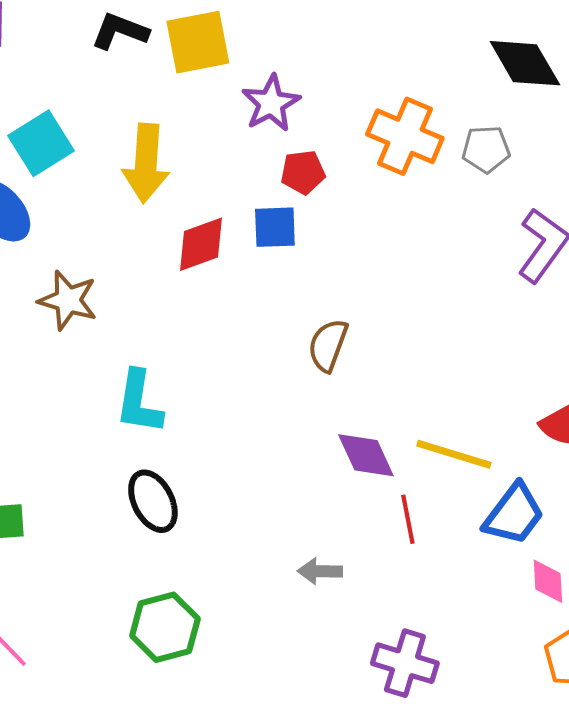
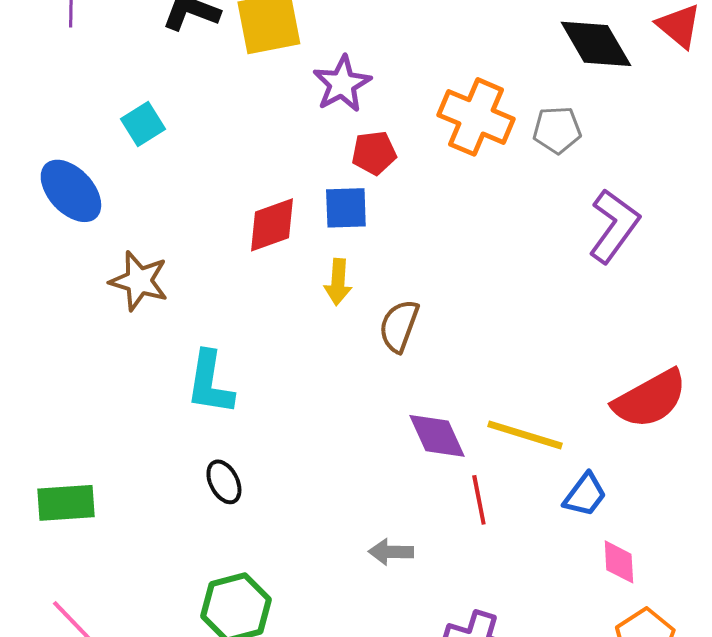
cyan square: (41, 143) -> (143, 124), moved, size x0.7
yellow arrow: (146, 163) -> (338, 282), moved, size x0.6
black ellipse: (153, 501) -> (224, 482), size x0.7
blue trapezoid: (514, 514) -> (585, 495), size x0.7

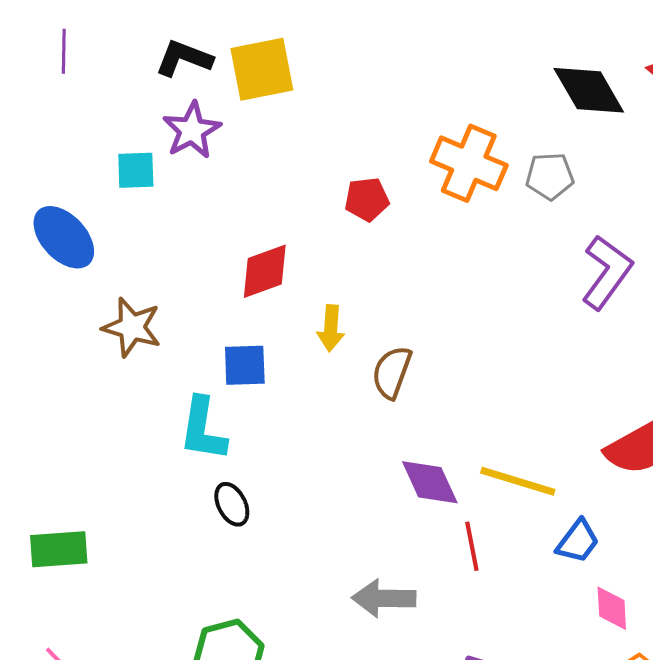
purple star: (342, 84) -> (192, 130), moved
cyan square: (143, 124) -> (136, 170), turned 30
blue square: (346, 208) -> (245, 365), moved
black ellipse: (224, 482) -> (232, 504), moved
gray arrow: (391, 552) -> (384, 598), size x1.4

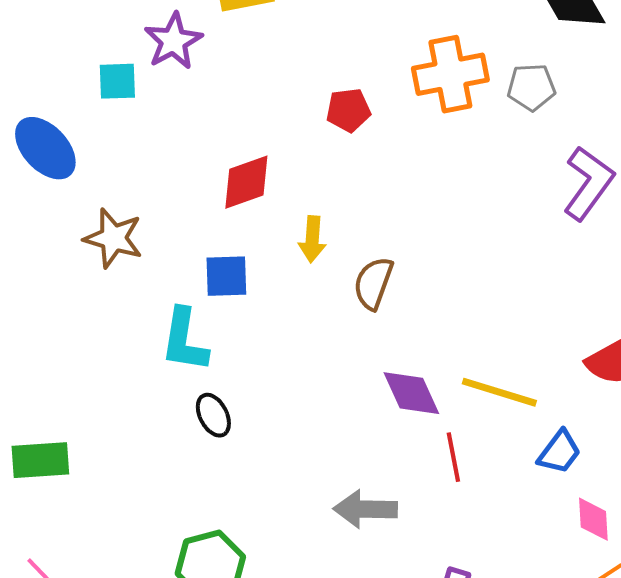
orange cross: (469, 163) -> (450, 74), turned -34

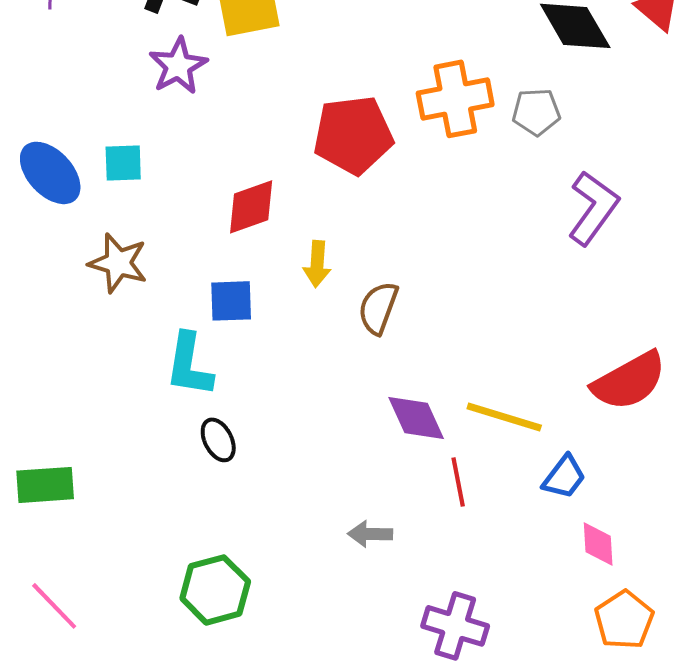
cyan square: (117, 81) -> (123, 163), moved
red pentagon: (348, 110) -> (353, 135), size x1.8
gray arrow: (365, 509) -> (370, 534), size x0.7

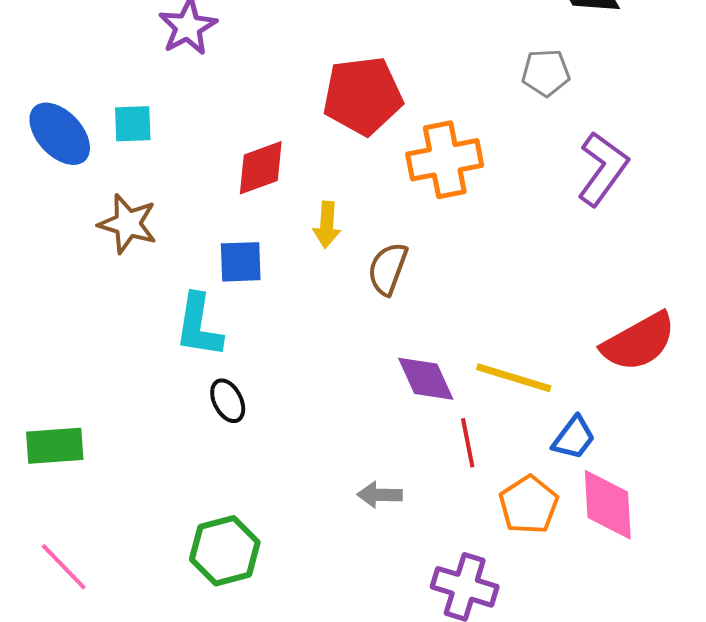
orange cross: (455, 99) -> (445, 160), moved
pink diamond: (598, 544) -> (608, 505), size x1.6
orange pentagon: (624, 620) -> (529, 505), moved

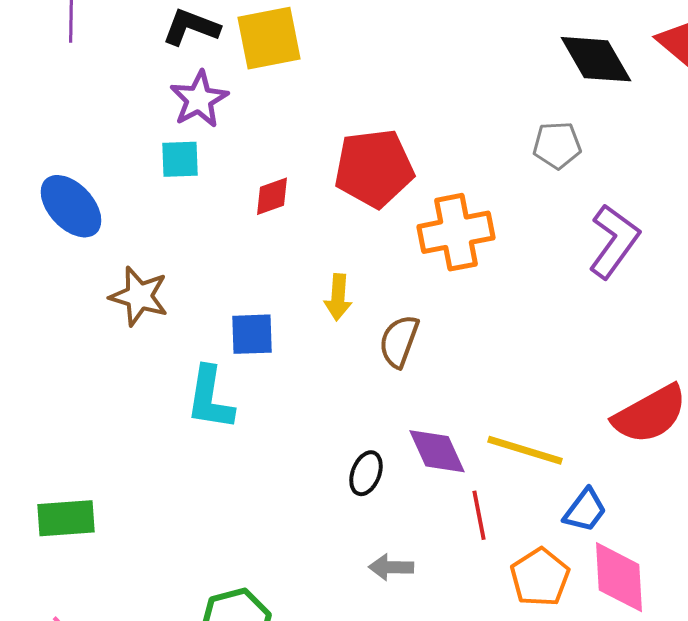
cyan square: (133, 124) -> (180, 159), moved
red diamond: (261, 168) -> (272, 196), moved, size x0.7
black ellipse: (228, 401) -> (366, 473), moved, turned 48

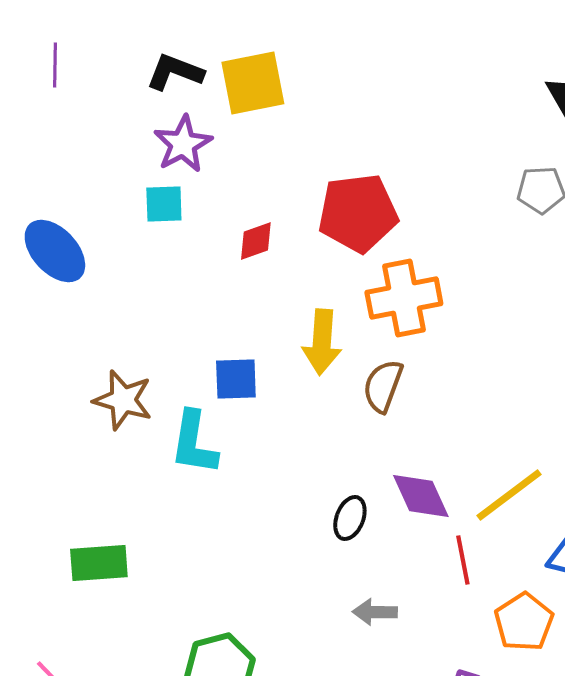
orange cross: (456, 232) -> (404, 298), moved
brown star: (139, 296) -> (123, 400), moved
yellow arrow: (338, 297) -> (322, 342), size x1.4
yellow line: (525, 450) -> (509, 495), turned -54
green rectangle: (66, 518) -> (99, 563), moved

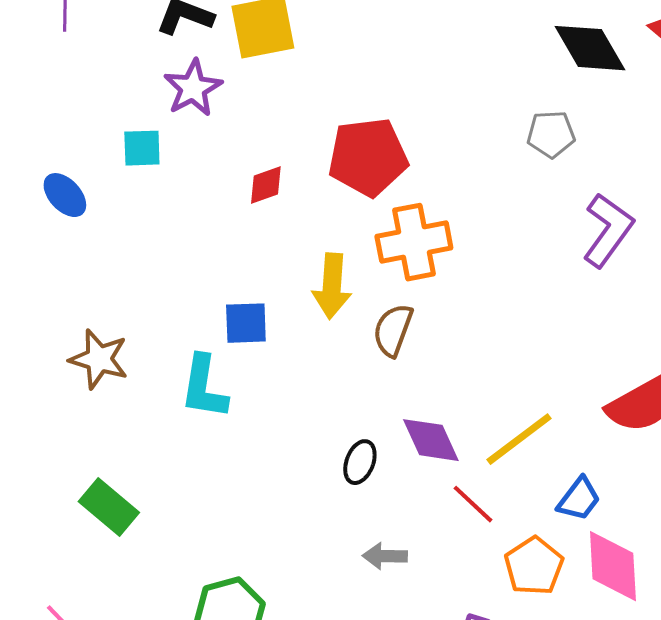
cyan square: (164, 204) -> (142, 148), moved
blue ellipse: (55, 251) -> (65, 195), size x0.7
brown star: (123, 400) -> (99, 359), moved
red line: (463, 560) -> (473, 504), turned -36
green rectangle: (99, 563) -> (109, 507), turned 44

